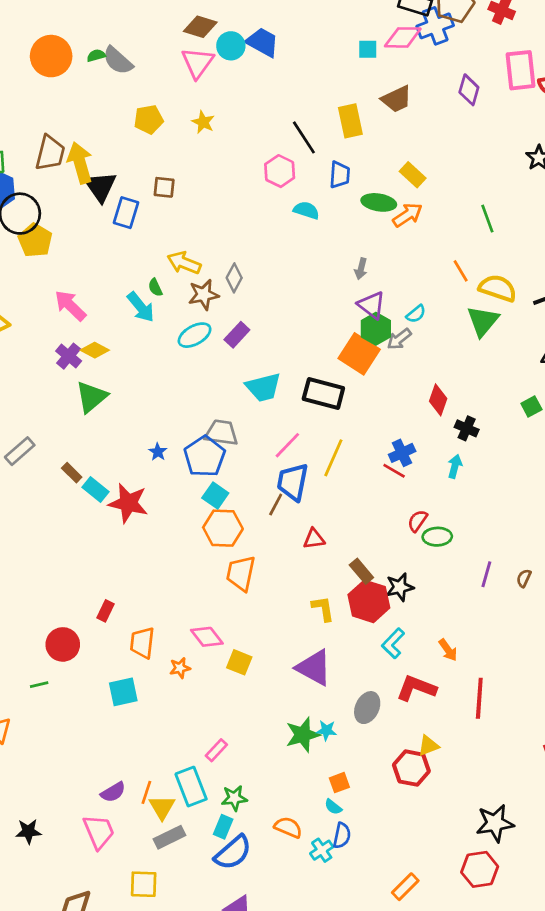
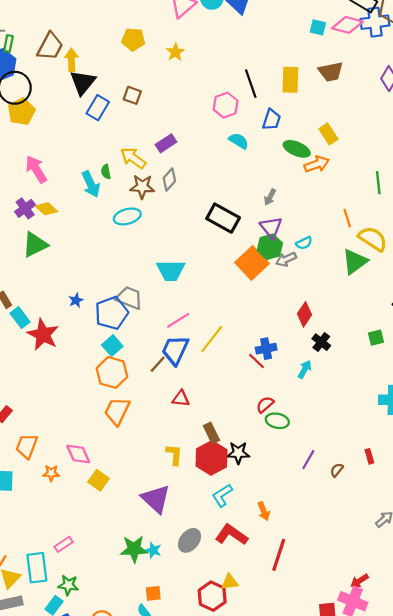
yellow arrow: (80, 163) -> (71, 60), size x0.7
purple rectangle: (237, 335) -> (166, 143), moved
black rectangle: (323, 394) -> (223, 218), moved

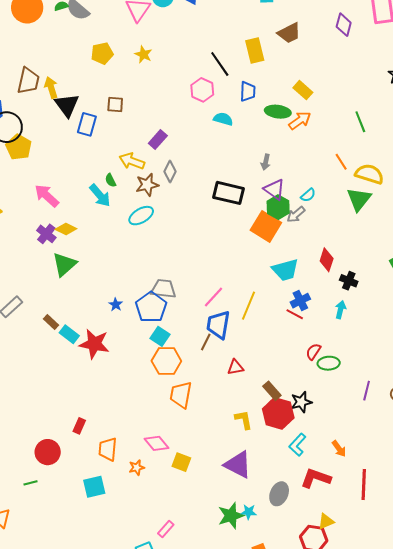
cyan trapezoid: (171, 270) -> (285, 270), moved

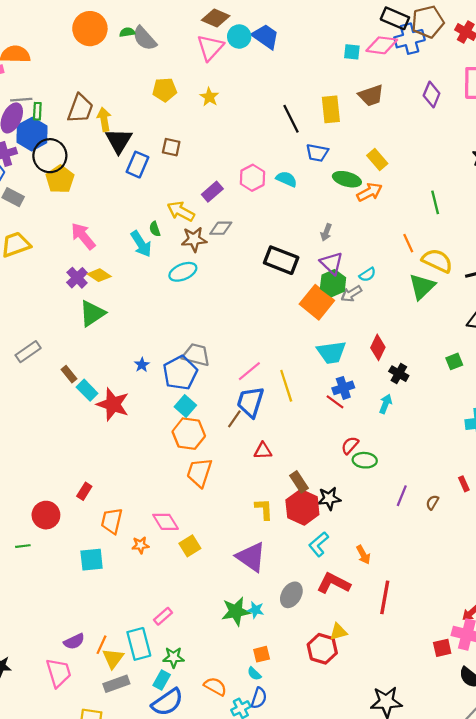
pink hexagon: (202, 90) -> (252, 178), moved
blue trapezoid: (248, 91) -> (317, 153), turned 90
gray diamond: (170, 171) -> (221, 228), turned 55
yellow line: (249, 306) -> (286, 386), turned -48
yellow square: (181, 462) -> (190, 546), turned 30

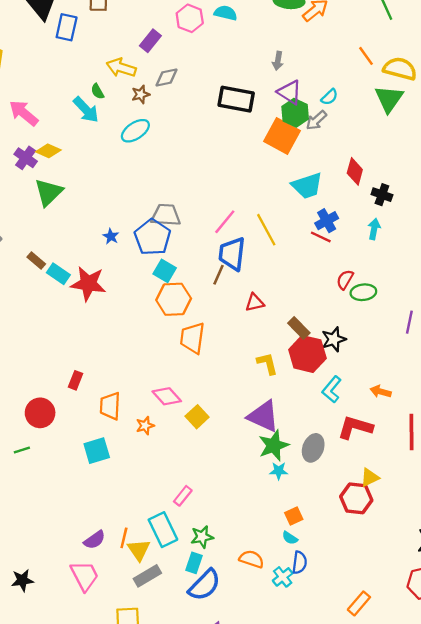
brown star: (194, 239) -> (141, 94), size x0.7
orange arrow: (363, 555) -> (381, 392), turned 144
green star: (236, 611) -> (274, 446), moved

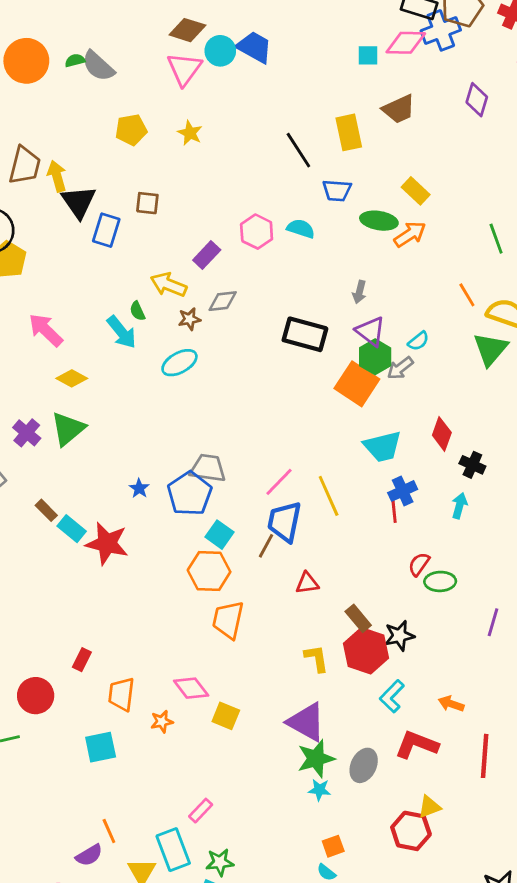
purple cross: (26, 158) -> (27, 433), moved
red line: (321, 237) -> (394, 510), turned 54
cyan square: (165, 271) -> (220, 535), moved
yellow square: (197, 417) -> (226, 716), turned -30
orange line: (124, 538) -> (109, 831), moved, turned -42

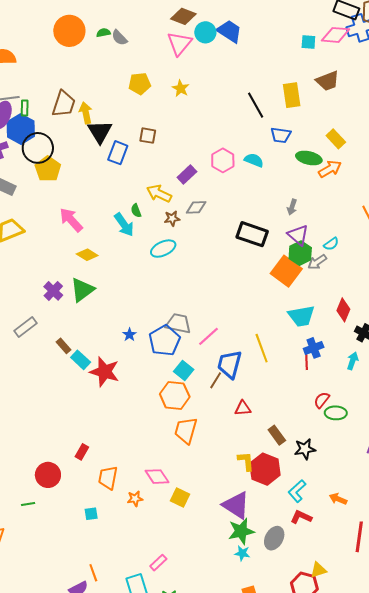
gray semicircle: (98, 66) -> (119, 38), size x0.7
pink line: (279, 482) -> (208, 336), moved
red hexagon: (366, 651) -> (265, 469), moved
red L-shape: (417, 745) -> (301, 517), moved, size x0.7
cyan square: (101, 747) -> (91, 514), size x0.6

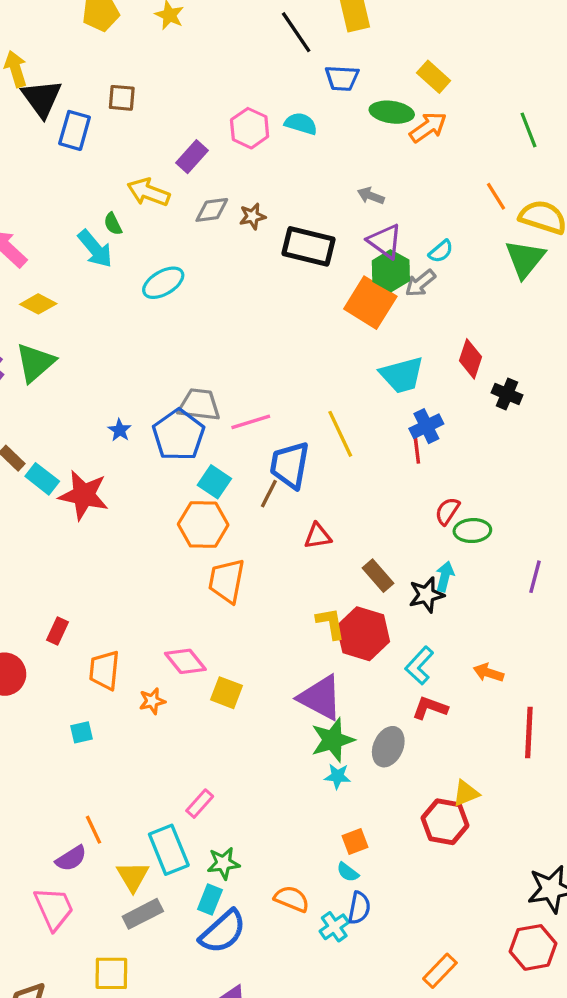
gray arrow: (292, 207) -> (371, 196), turned 98
brown star: (172, 218) -> (252, 216), moved
pink line: (208, 336) -> (251, 422), turned 30
cyan arrow: (353, 361) -> (445, 576), moved

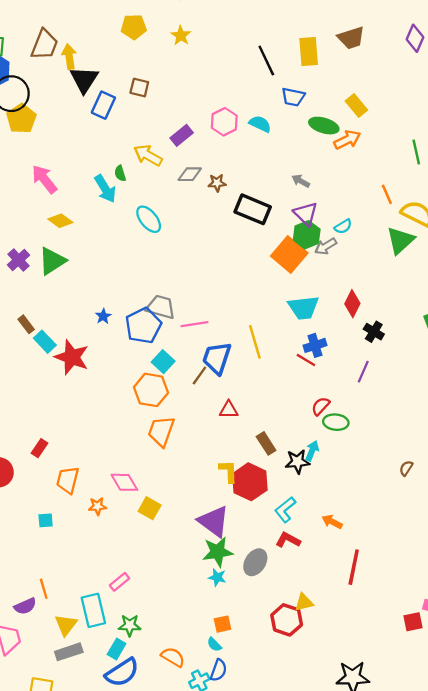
cyan ellipse: (163, 283) -> (149, 219), turned 72
red line: (417, 449) -> (306, 360), turned -60
purple line: (535, 577) -> (363, 372), moved

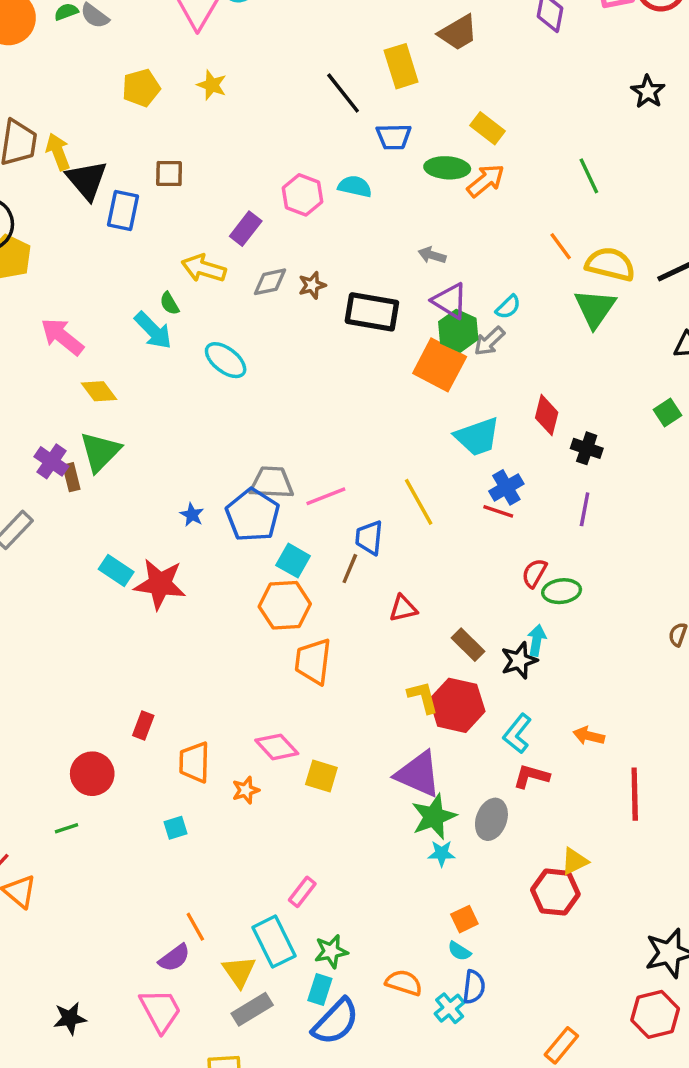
yellow diamond: (60, 221) -> (99, 391), turned 30
brown rectangle: (26, 324) -> (71, 477), moved, turned 36
blue trapezoid: (217, 358) -> (369, 538), size x0.7

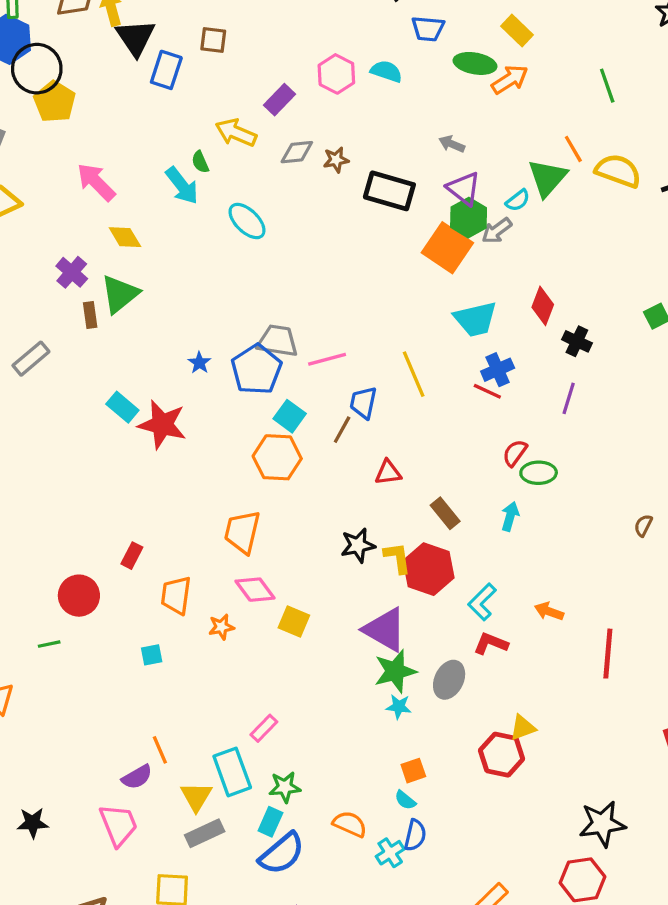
green triangle: (595, 308) -> (547, 178), moved
purple cross: (51, 461) -> (72, 272), moved
black star: (519, 660) -> (358, 545), moved
orange trapezoid: (313, 661) -> (242, 532), moved
red line: (635, 794) -> (608, 654), moved

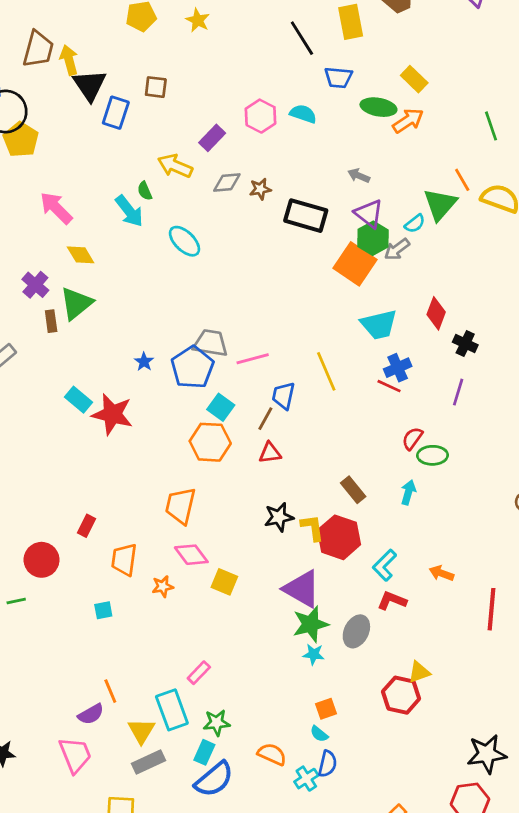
red triangle: (388, 473) -> (270, 453), moved

